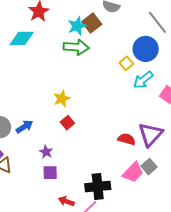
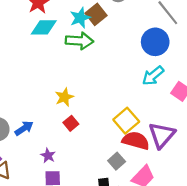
cyan diamond: (22, 38) -> (44, 27), moved
yellow square: (126, 63) -> (126, 121), moved, size x1.6
red semicircle: (127, 139) -> (136, 141), size x1.4
gray square: (149, 167) -> (117, 161), moved

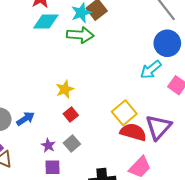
blue circle: (155, 42) -> (167, 43), moved
gray square: (117, 161) -> (72, 143), moved

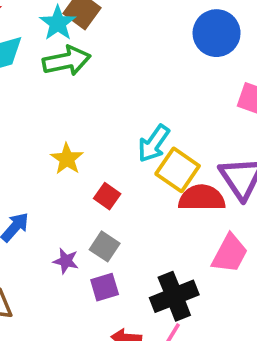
cyan arrow: (151, 70) -> (154, 143), moved
red square: (71, 115) -> (107, 196), moved
purple square: (53, 167) -> (105, 287), moved

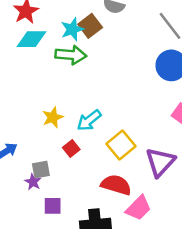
cyan arrow: (154, 143) -> (89, 120), moved
red semicircle: (202, 198) -> (116, 185), moved
gray square: (105, 246) -> (41, 170), moved, turned 30

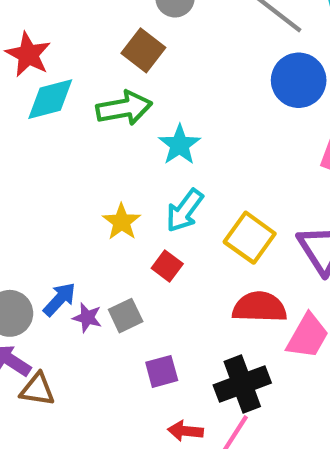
cyan star: (72, 29) -> (179, 145), moved
purple star: (33, 182) -> (87, 318), moved

